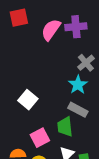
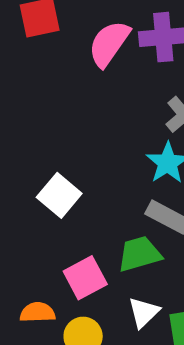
green trapezoid: (65, 127) -> (139, 254), turned 80

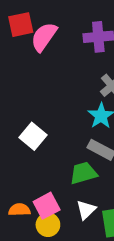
pink semicircle: (109, 44) -> (44, 37), moved
pink square: (85, 278) -> (47, 206), moved

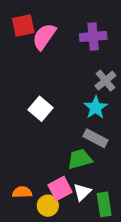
white square: (33, 136) -> (40, 109), moved
pink square: (47, 206) -> (60, 188), moved

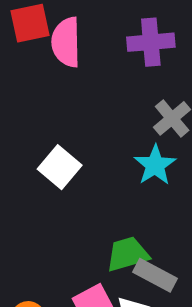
pink semicircle: (44, 36) -> (66, 42), turned -36
gray rectangle: (96, 138) -> (155, 275), moved

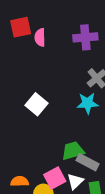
pink semicircle: (66, 42) -> (40, 37), size x0.7
cyan star: (155, 165) -> (88, 103), turned 30

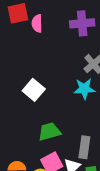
green trapezoid: (73, 151) -> (49, 132), moved
gray rectangle: (88, 162) -> (84, 147), turned 70

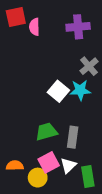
white square: (34, 90) -> (58, 91), moved
gray rectangle: (84, 147) -> (73, 137), moved

